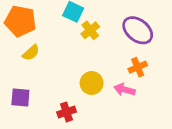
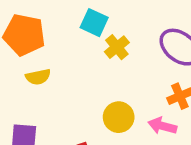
yellow semicircle: (31, 53) -> (38, 77), turned 30

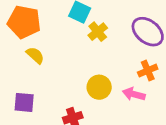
yellow semicircle: (38, 77) -> (35, 55), turned -126

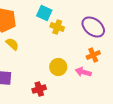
yellow cross: (98, 32) -> (57, 27), turned -32

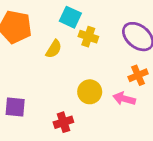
yellow semicircle: (12, 44) -> (54, 49), moved, turned 80

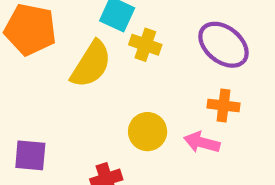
yellow semicircle: (54, 49) -> (91, 64), size x1.6
orange cross: (138, 75) -> (224, 106), turned 30

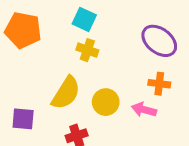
yellow cross: (145, 45) -> (87, 50), moved
yellow semicircle: (91, 64) -> (66, 93), moved

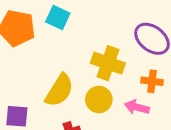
cyan square: (84, 19) -> (58, 18), moved
yellow cross: (87, 50) -> (108, 63), moved, size x1.5

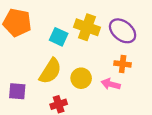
cyan square: (58, 18) -> (59, 37), moved
yellow cross: (108, 63) -> (87, 27), moved

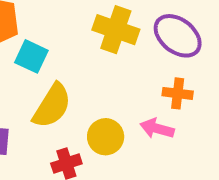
cyan square: (59, 37) -> (31, 56), moved
yellow circle: (81, 78) -> (106, 137), moved

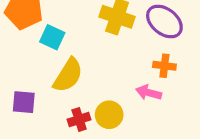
yellow circle: (106, 137) -> (109, 115), moved

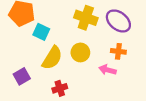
purple square: (24, 102) -> (22, 76), turned -35
yellow circle: (109, 115) -> (80, 52), moved

